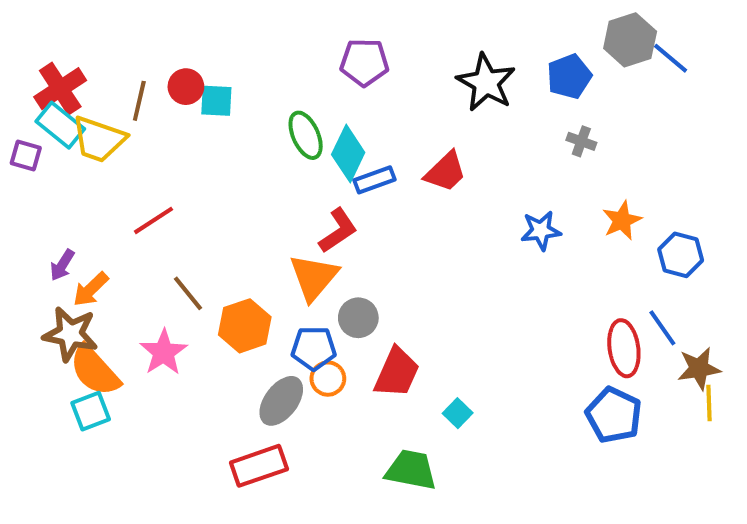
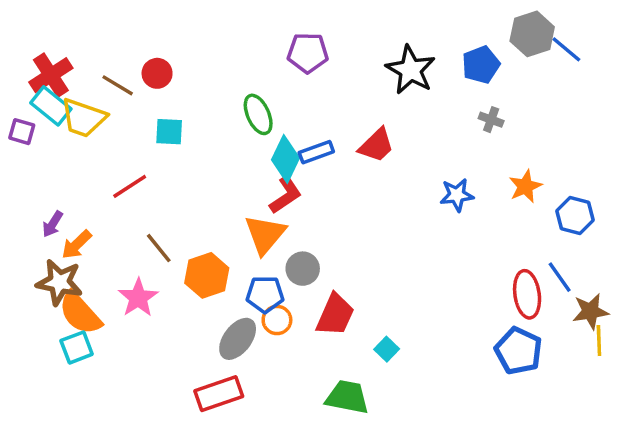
brown line: (139, 101) -> (118, 85), turned -72
cyan square: (216, 101) -> (169, 132), moved
cyan diamond: (348, 154) -> (286, 159), moved

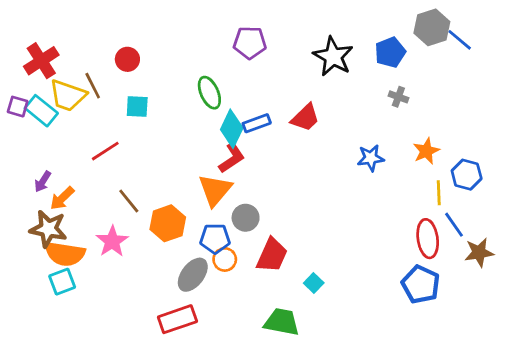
brown line: (118, 85) -> (93, 86), moved, turned 32
cyan rectangle: (51, 106) -> (41, 111), moved
orange semicircle: (80, 313) -> (65, 254), turned -39
yellow line: (599, 341) -> (439, 193), moved

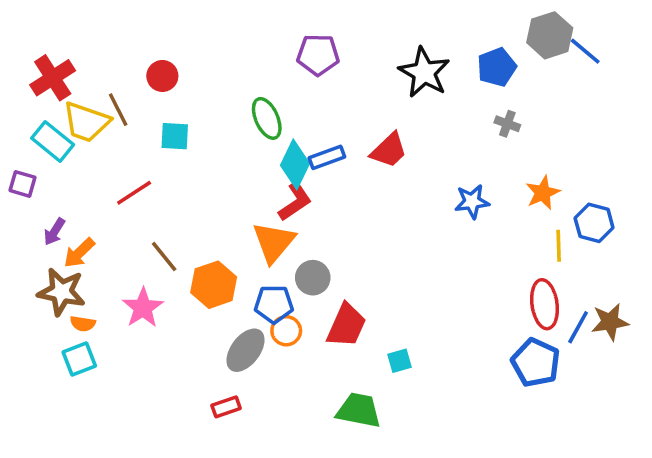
purple square: (18, 107) -> (23, 184), moved
blue line: (454, 225) -> (578, 327), moved, turned 64
orange semicircle: (65, 254) -> (83, 324), size x0.5
cyan square: (314, 283) -> (399, 361), turned 30
red rectangle: (177, 319) -> (226, 407), size x0.6

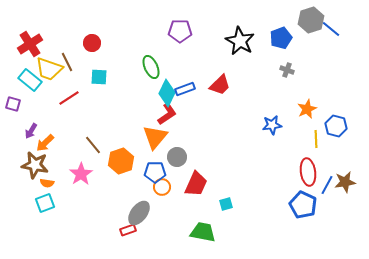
red line: (134, 193) -> (69, 98), moved
blue star: (472, 202) -> (272, 125), moved
gray ellipse: (246, 350) -> (139, 213), moved

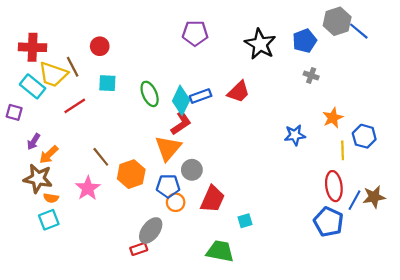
red cross: (30, 44) -> (33, 47), turned 35
green ellipse: (151, 67) -> (150, 94), moved

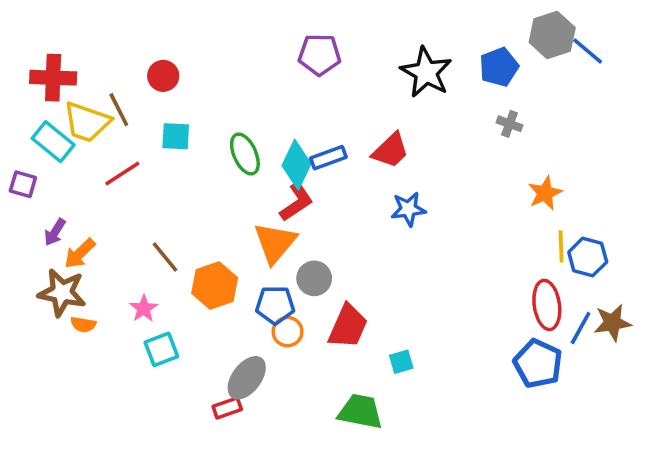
blue star: (295, 135) -> (408, 209), moved
blue hexagon: (364, 136) -> (588, 257), moved
pink star: (88, 188) -> (144, 309), size x0.7
cyan square: (49, 220) -> (161, 349), moved

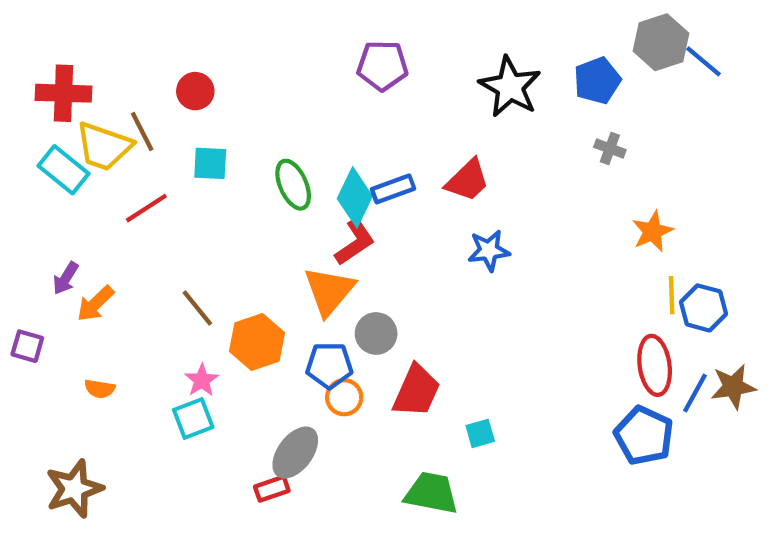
purple square: (23, 184) -> (27, 346), moved
brown star: (62, 293) -> (74, 489), moved, turned -30
pink star: (144, 309) -> (202, 380), moved

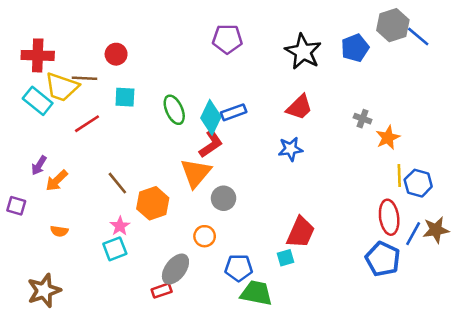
brown line: (142, 131) -> (84, 78), turned -60
gray cross: (610, 148) -> (363, 119), moved
red trapezoid: (467, 180) -> (299, 107), moved
blue pentagon: (329, 365) -> (239, 268), moved
red trapezoid: (416, 391) -> (301, 232), moved

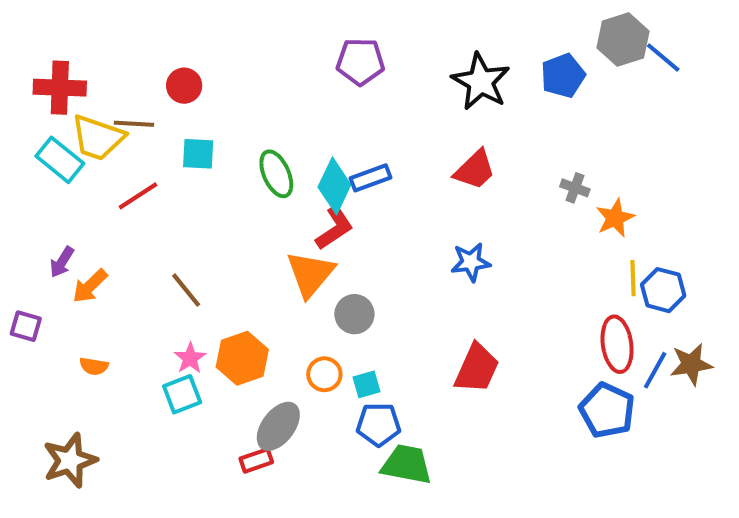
blue star: (291, 149) -> (471, 262), moved
orange hexagon: (153, 203) -> (242, 358), moved
cyan square: (285, 258) -> (366, 384), moved

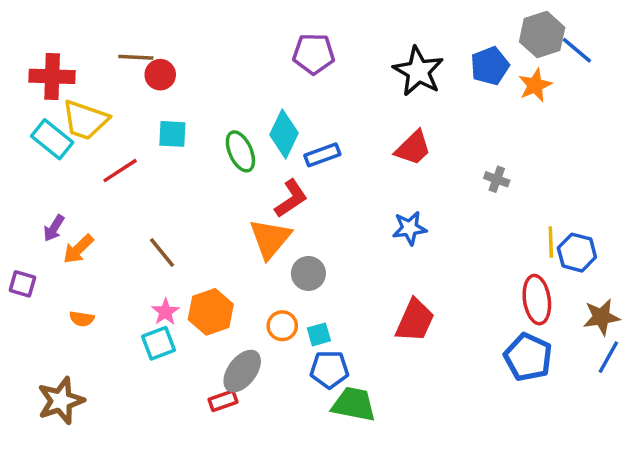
brown line: (134, 124) -> (136, 57), moved
cyan diamond: (334, 186) -> (284, 134), moved
gray cross: (575, 188) -> (497, 179), moved
orange star: (615, 218) -> (535, 85), moved
blue line: (655, 370) -> (608, 357), moved

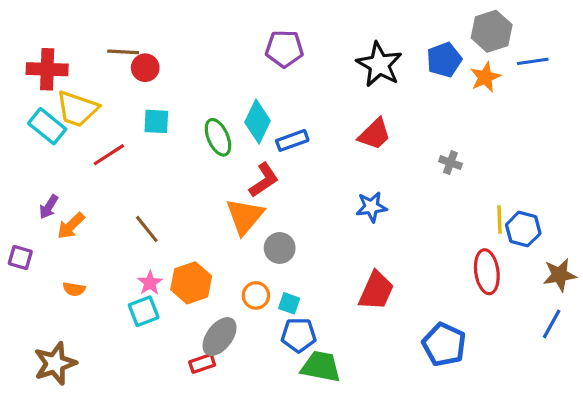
blue line: (577, 50) -> (533, 61), moved, turned -48
brown star: (601, 317) -> (560, 275), moved
cyan square: (319, 334) -> (289, 303), turned 35
blue pentagon: (528, 357) -> (444, 344), moved

